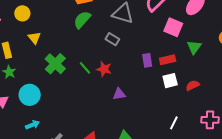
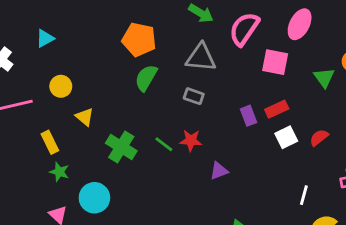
green triangle: (194, 47) -> (324, 78), moved

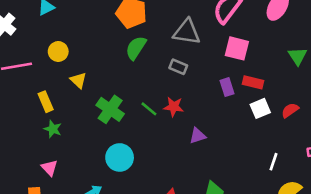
pink square: (275, 62) -> (237, 48), moved
red rectangle: (277, 109) -> (253, 82), turned 36
cyan circle: (94, 198) -> (120, 157), moved

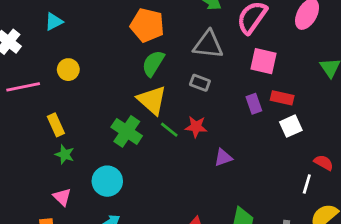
yellow triangle: (78, 80) -> (152, 100), moved, size x1.6
red semicircle: (290, 110) -> (324, 163), moved, turned 66
cyan circle: (120, 157) -> (107, 181), moved

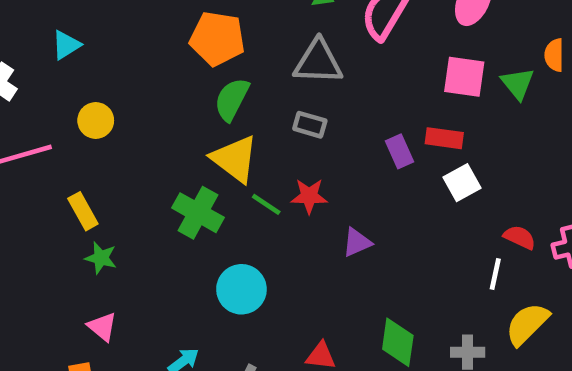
pink square: (263, 61) -> (464, 77), moved
cyan circle: (107, 181) -> (241, 289), moved

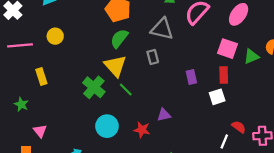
green triangle: (518, 84) -> (251, 56), turned 35
gray rectangle: (310, 125) -> (153, 57), turned 48
red rectangle: (444, 138) -> (224, 75), moved, turned 70
red star: (309, 196) -> (142, 130), moved
green star: (101, 258) -> (21, 104), moved

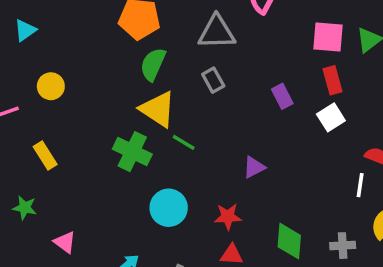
red star: (142, 130) -> (228, 217), moved

